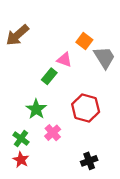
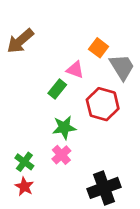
red hexagon: (86, 108) -> (103, 104), moved
green star: (36, 109) -> (64, 127), moved, turned 30
black cross: (89, 161) -> (104, 188), size x1.6

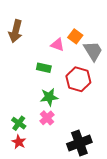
brown arrow: (20, 41) -> (16, 31), turned -35
pink triangle: (75, 70) -> (57, 45), moved
green rectangle: (57, 89) -> (44, 68), turned 64

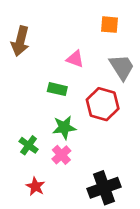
orange square: (75, 36) -> (109, 25), moved, turned -32
green cross: (19, 123) -> (29, 145), moved
red star: (19, 142) -> (35, 186), moved

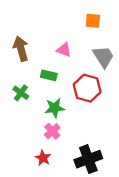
brown arrow: (20, 41) -> (21, 49), moved, turned 150
green cross: (29, 145) -> (21, 93), moved
red star: (35, 186) -> (43, 158), moved

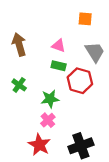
green rectangle: (49, 75) -> (59, 66), moved
red star: (43, 158) -> (39, 145), size x1.5

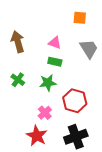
red hexagon: (80, 81) -> (75, 101), moved
green star: (50, 99) -> (48, 83), moved

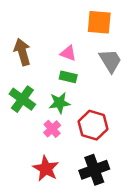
orange square: (80, 18) -> (99, 22), size x1.5
green cross: (18, 80) -> (22, 99), size x1.5
pink cross: (45, 113) -> (52, 129), moved

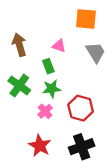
green rectangle: (68, 77) -> (48, 66), moved, turned 56

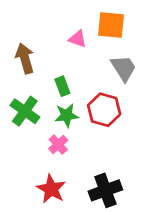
pink triangle: (59, 46) -> (78, 39), moved
red hexagon: (81, 108) -> (104, 110), moved

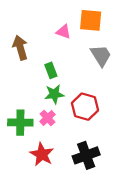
red hexagon: (104, 110) -> (85, 107), moved
green cross: (25, 111) -> (20, 123), moved, turned -35

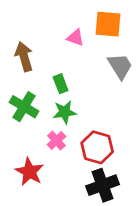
red hexagon: (85, 107) -> (97, 147), moved
green cross: (20, 123) -> (24, 107), moved, turned 30
red star: (42, 154) -> (29, 172), moved

